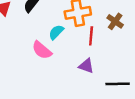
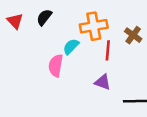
pink semicircle: (42, 50) -> (56, 66), turned 60

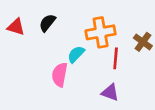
red triangle: (15, 21) -> (16, 27), turned -30

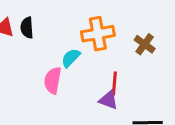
black semicircle: (47, 23) -> (27, 28), moved, turned -42
red line: (116, 58) -> (114, 83), moved

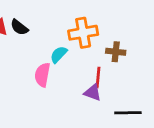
black semicircle: (27, 28) -> (19, 27), turned -48
brown cross: (145, 44) -> (116, 52), moved, turned -30

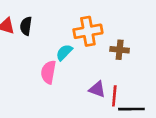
black semicircle: (19, 27) -> (26, 26), turned 60
red line: (98, 78) -> (114, 96), moved

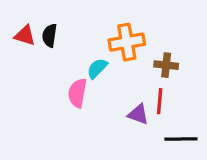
red line: (114, 96) -> (160, 101), moved

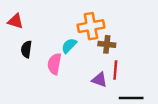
black semicircle: (50, 36) -> (26, 49), moved
brown cross: (166, 65) -> (107, 44), moved

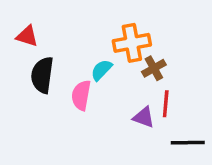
brown cross: (107, 44) -> (154, 68), turned -35
black semicircle: (26, 49) -> (42, 75), size x1.5

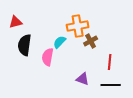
red triangle: (27, 36) -> (16, 22), turned -32
red line: (166, 104) -> (110, 62), moved
purple triangle: (144, 117) -> (83, 79), moved

